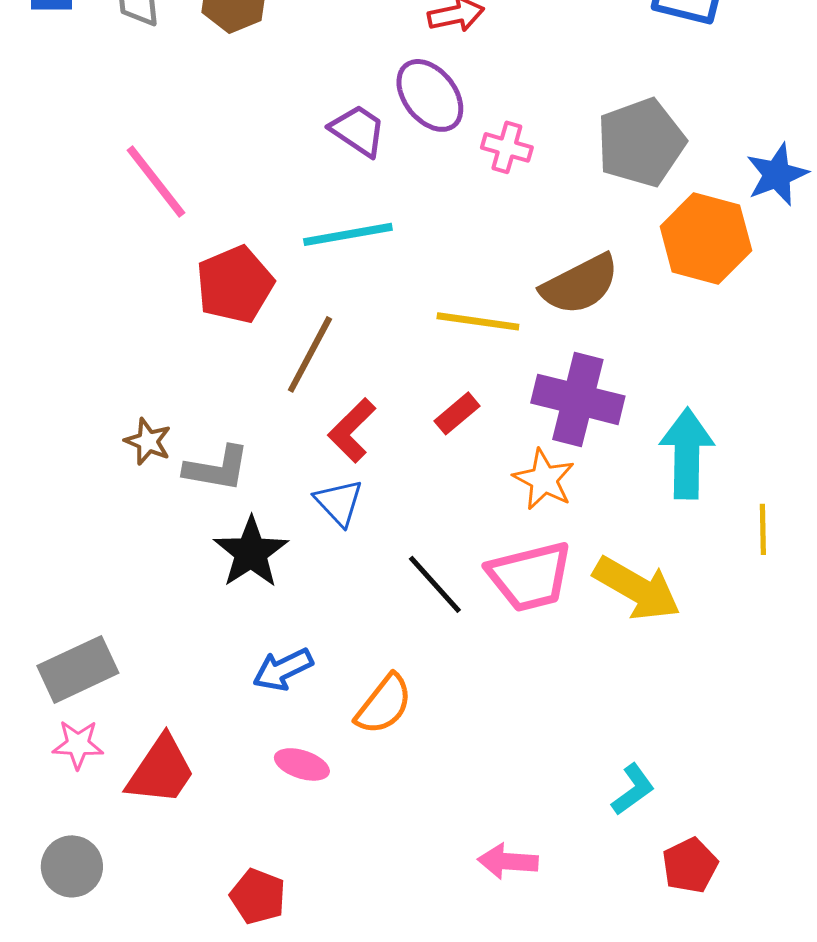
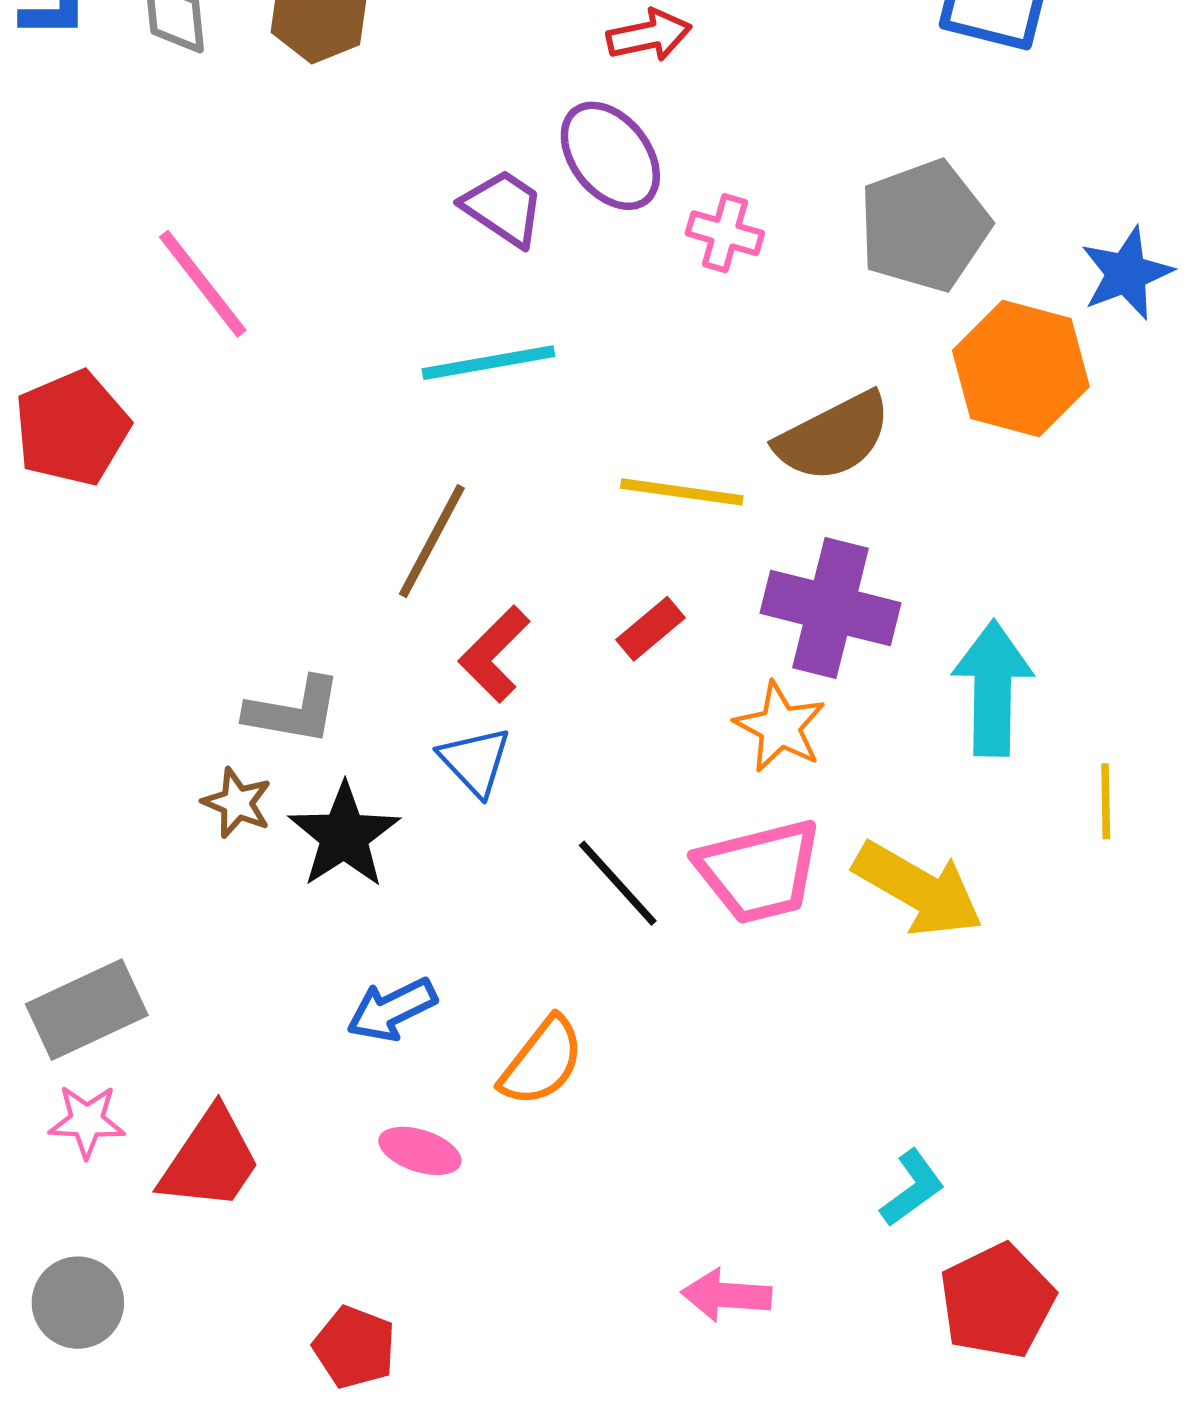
red pentagon: (235, 284) -> (72, 428), moved
brown star: (148, 441) -> (237, 803), moved
red pentagon: (690, 865) -> (997, 1301), size x1.4

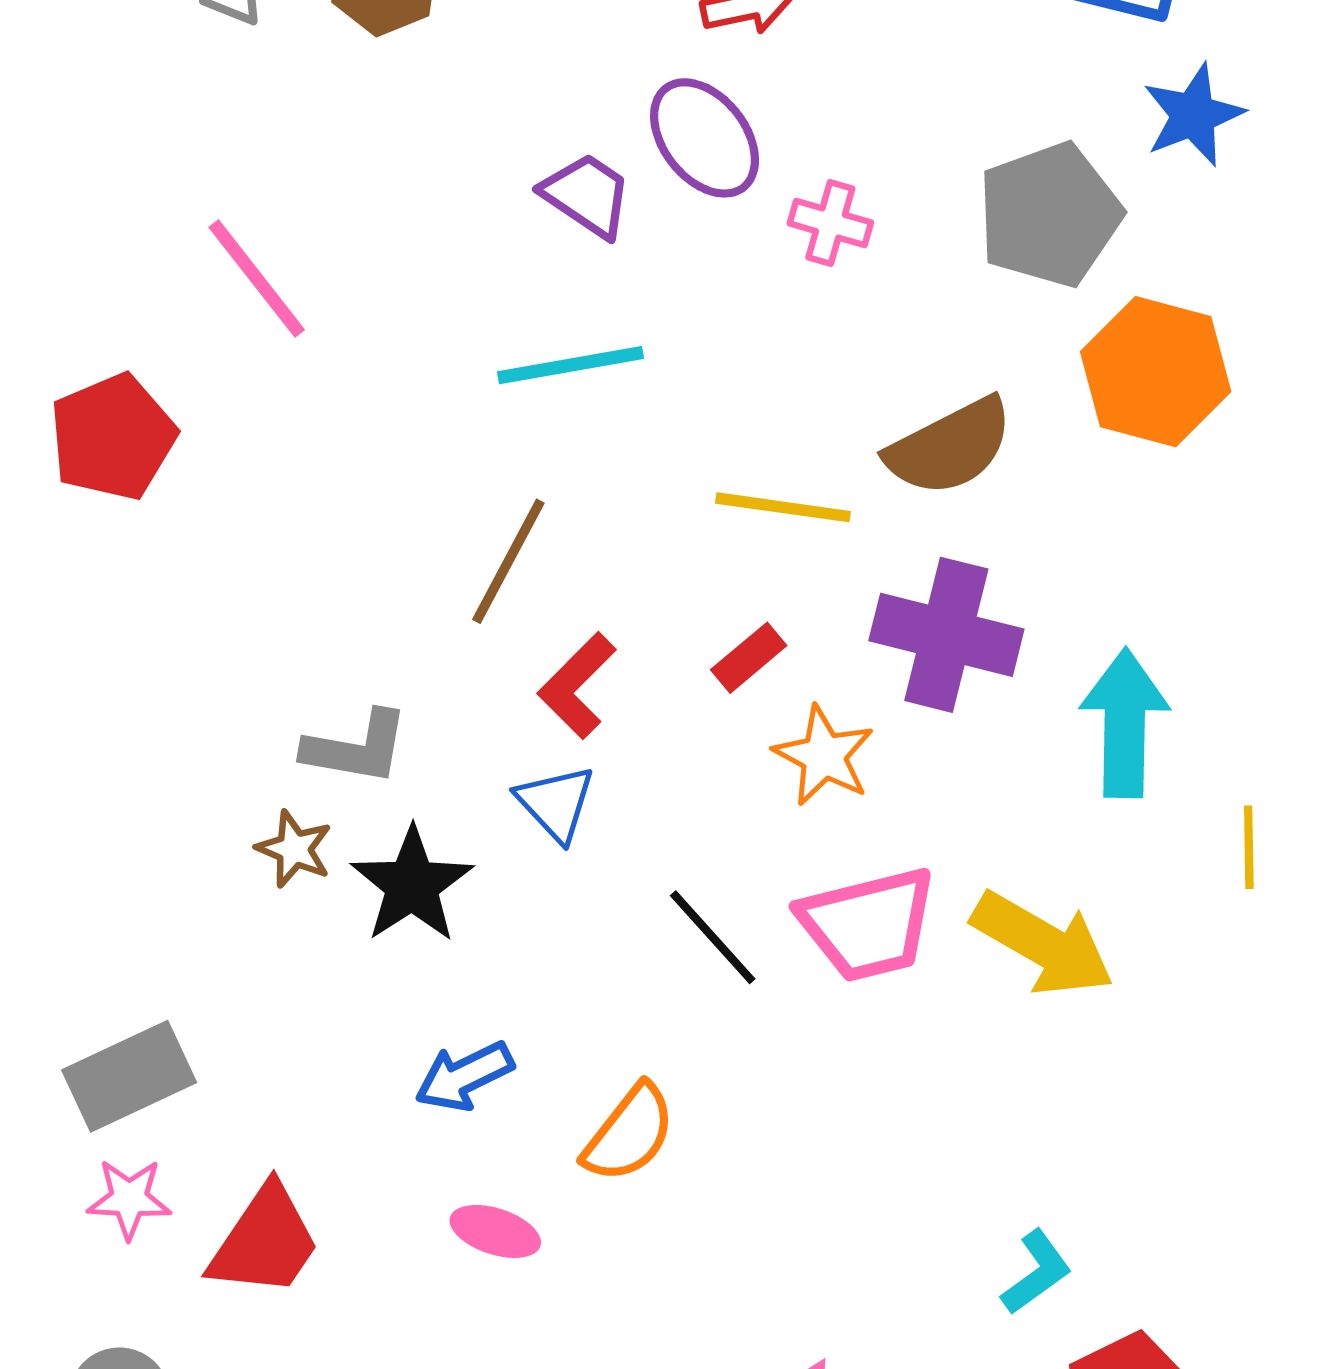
blue star: (1126, 273) -> (1193, 115), moved
orange star: (780, 727) -> (824, 756), moved

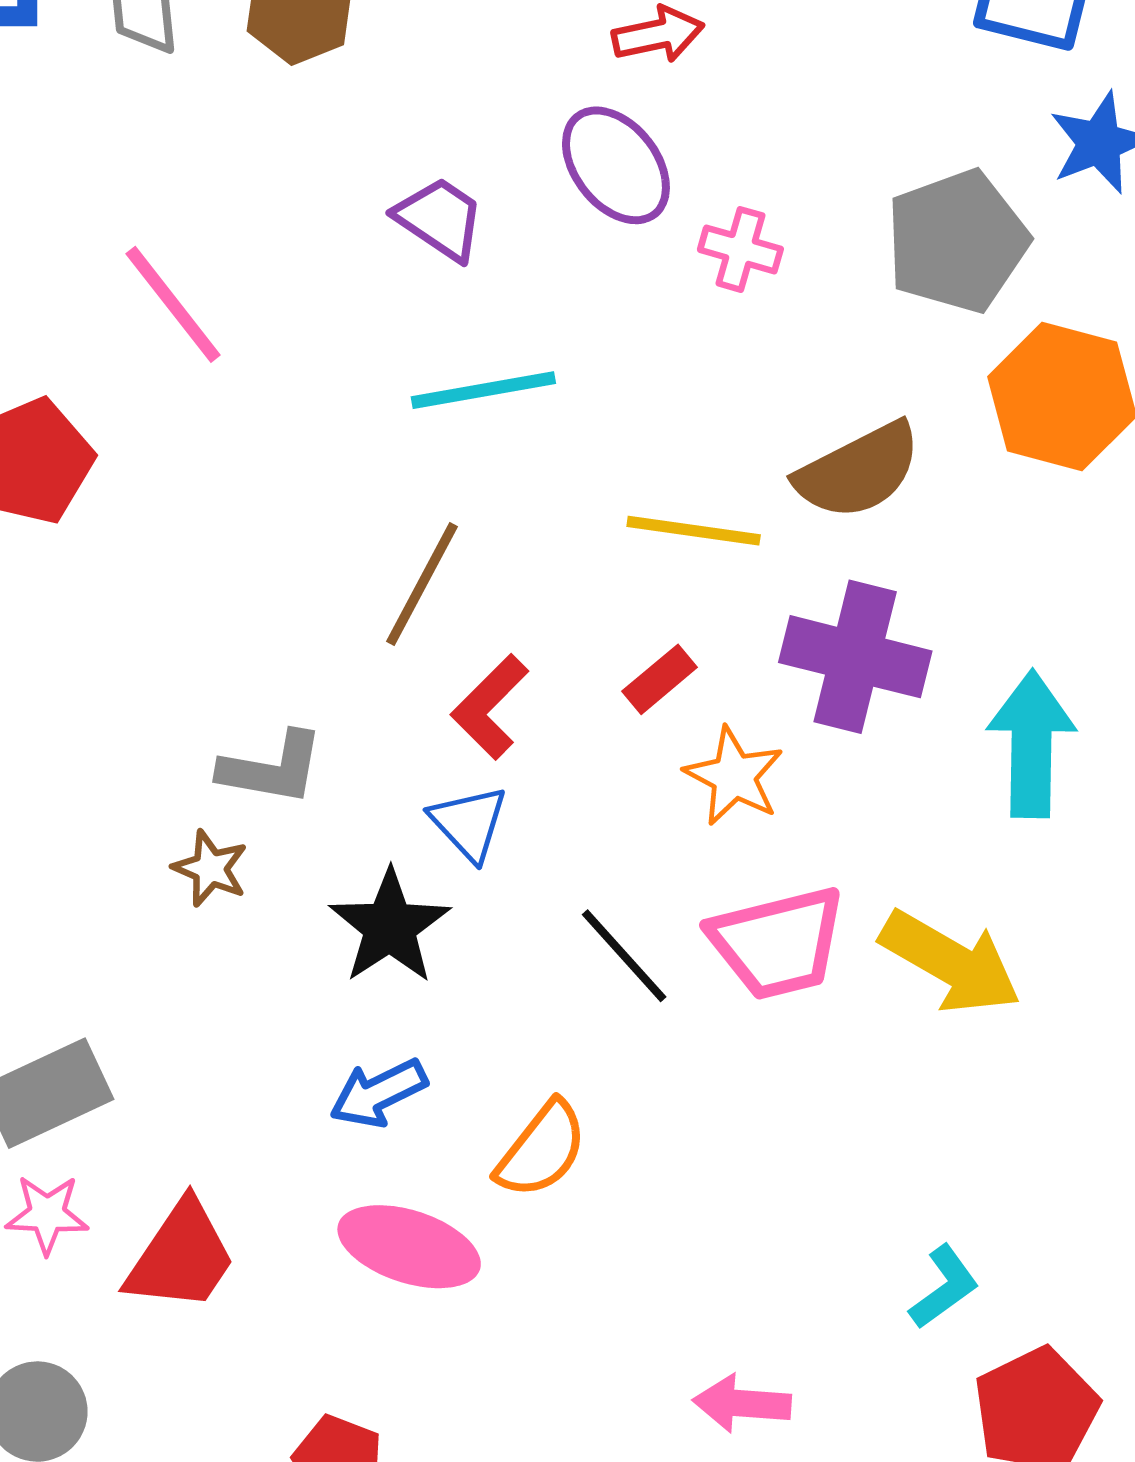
purple trapezoid: (587, 195) -> (440, 219), moved
black star: (412, 885) -> (390, 927), moved
pink ellipse: (495, 1231) -> (409, 1247), size x1.6

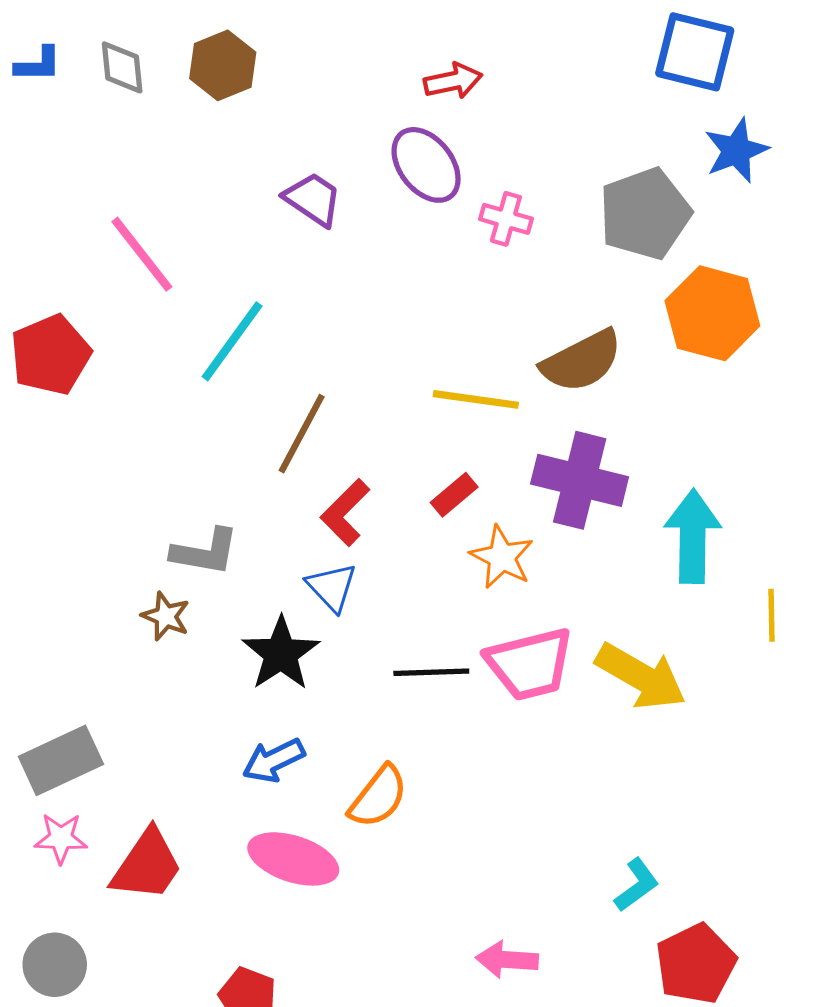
cyan line: (483, 390) -> (232, 341), moved, turned -44
black line: (624, 956) -> (431, 672), turned -50

